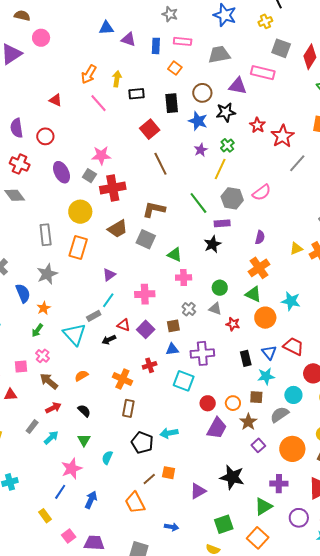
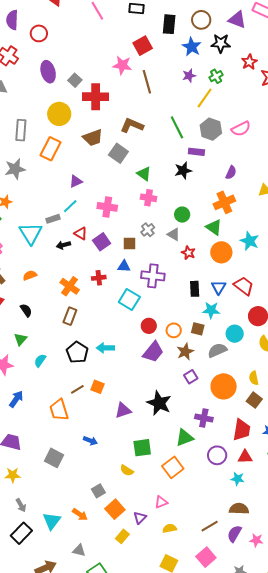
pink star: (101, 155) -> (122, 65), moved

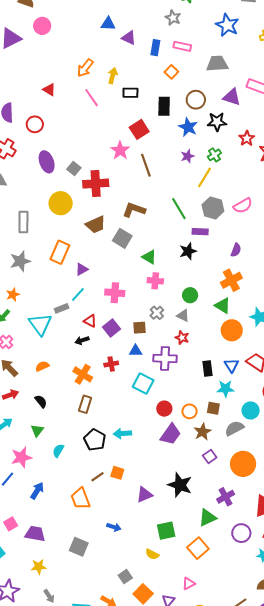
pink star: (122, 65) -> (120, 150), turned 30
orange rectangle: (50, 149) -> (60, 252), moved
black arrow: (63, 245) -> (82, 340), moved
red star: (188, 253) -> (182, 338), moved
purple cross: (204, 418) -> (226, 497), turned -36

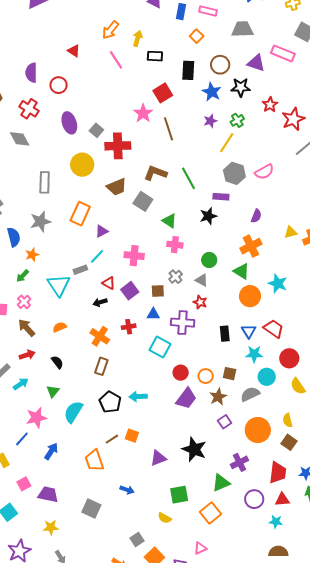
green line: (179, 209) -> (188, 178), moved
cyan star: (225, 389) -> (254, 354), moved
cyan semicircle: (58, 451) -> (73, 412), size x1.6

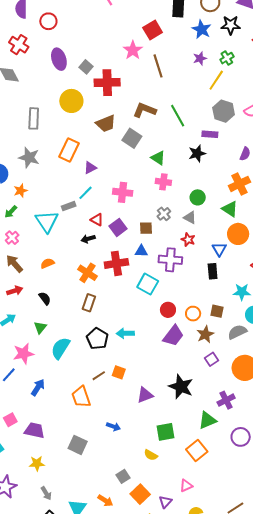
gray star: (40, 222) -> (29, 158), turned 30
red cross: (129, 327) -> (116, 263), size x1.6
blue triangle: (249, 331) -> (219, 249), moved

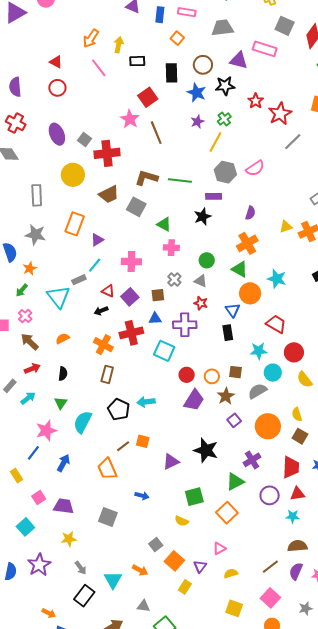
red circle: (48, 21) -> (57, 88), moved
green line: (178, 116) -> (180, 181), turned -50
black semicircle: (45, 298) -> (63, 374), turned 48

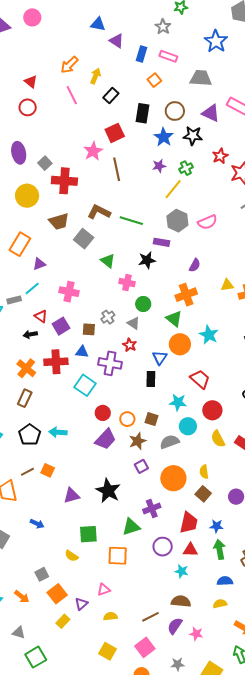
black rectangle: (137, 61) -> (111, 95), turned -56
pink cross: (171, 248) -> (127, 283), moved
orange square: (227, 513) -> (118, 556), turned 35

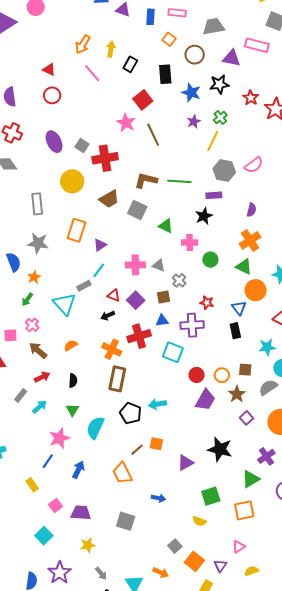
brown circle: (175, 111) -> (195, 55), moved
gray triangle: (134, 323) -> (159, 265), moved
brown rectangle: (25, 398) -> (117, 379), size x1.4

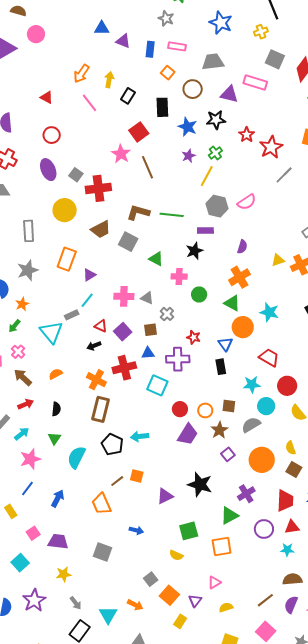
red circle: (52, 95) -> (52, 135), moved
gray star: (38, 243) -> (28, 270), turned -30
pink star: (59, 438) -> (30, 459), moved

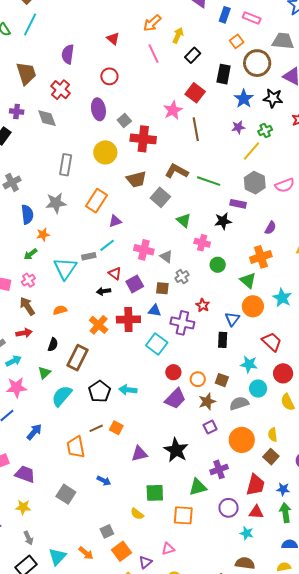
brown circle: (193, 89) -> (257, 63), size x1.4
red square: (139, 132) -> (195, 93), turned -30
brown rectangle: (101, 409) -> (77, 358), moved

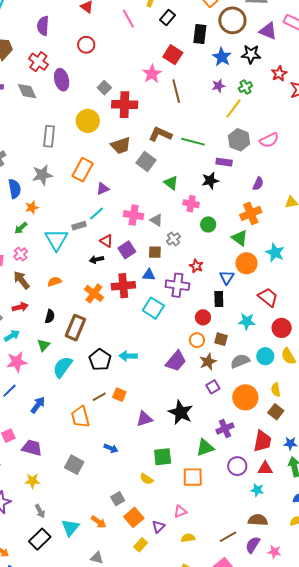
purple ellipse: (98, 109) -> (62, 80), moved
red circle: (173, 372) -> (203, 317), moved
cyan circle: (258, 389) -> (265, 356), moved

